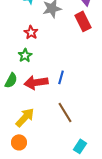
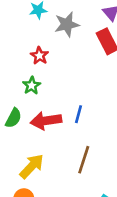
brown line: (65, 112) -> (84, 160), turned 50

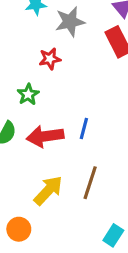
red star: (39, 56) -> (50, 59), moved, turned 30
yellow arrow: (32, 166) -> (48, 190), moved

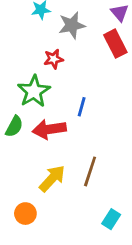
green star: (28, 94) -> (34, 91), size x1.6
blue line: (84, 129) -> (82, 107), moved

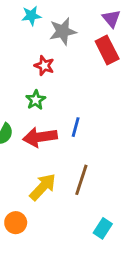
red star: (54, 59) -> (44, 66), turned 30
green star: (34, 91) -> (36, 100), moved, size x0.6
blue line: (82, 107) -> (76, 127), moved

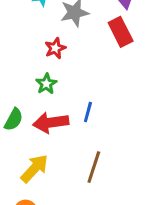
red star: (44, 66) -> (55, 48), turned 30
yellow arrow: (43, 187) -> (34, 169), moved

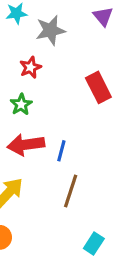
red rectangle: (121, 32) -> (98, 87), moved
blue line: (88, 112) -> (61, 151), moved

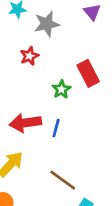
green star: (21, 104) -> (61, 89), moved
brown line: (71, 191) -> (63, 180), moved, turned -72

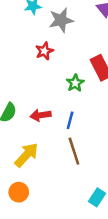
red arrow: (25, 123) -> (41, 115), size x0.7
brown line: (63, 180) -> (74, 151), moved, turned 36

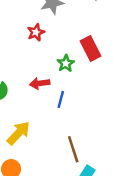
red arrow: (41, 115) -> (40, 83), moved
brown line: (74, 151) -> (73, 149), moved

